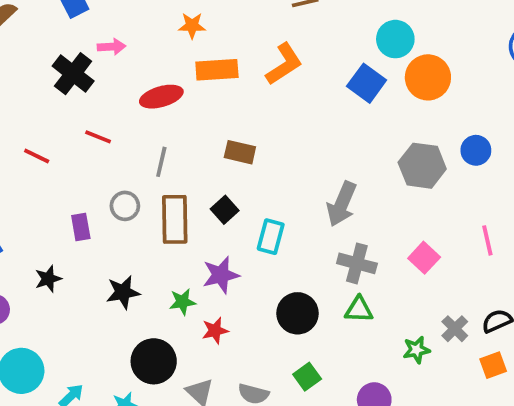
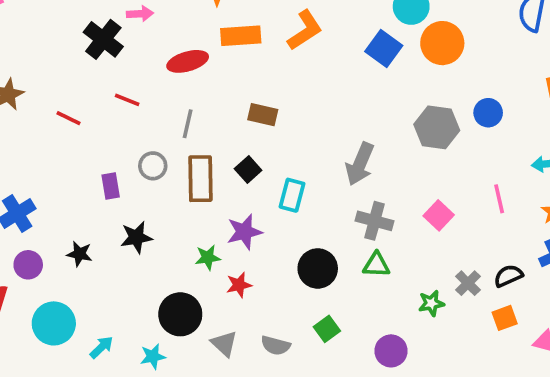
black star: (48, 279) -> (79, 254), moved, turned 30
black star: (123, 292) -> (136, 237), moved

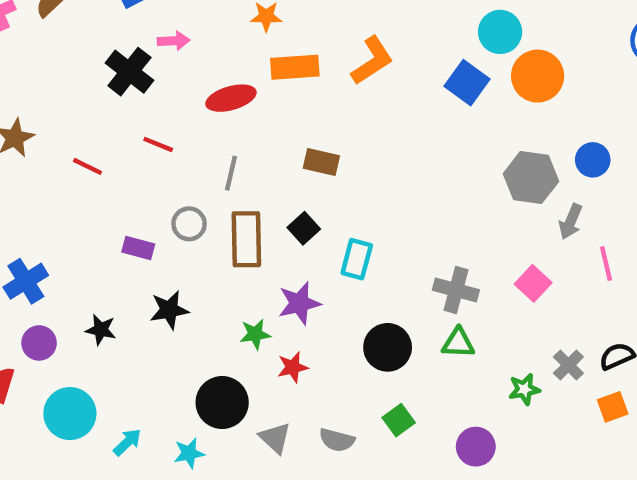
gray arrow: (360, 164) -> (571, 222), moved, size x0.7
purple rectangle: (111, 186) -> (138, 248), turned -65

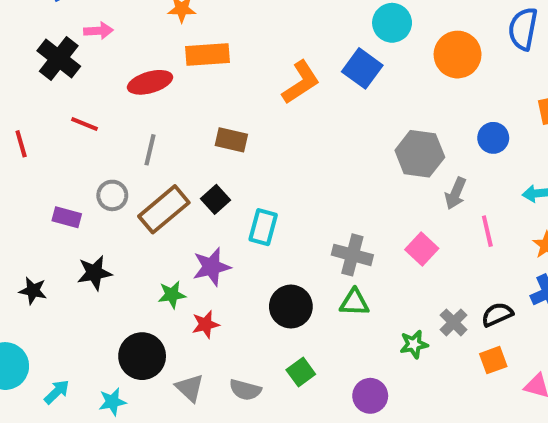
orange L-shape: (372, 61) -> (301, 82), moved
orange circle: (538, 76) -> (458, 55), moved
blue circle: (593, 160) -> (493, 138), moved
red line: (88, 166) -> (21, 144), turned 48
brown rectangle: (246, 239) -> (164, 209), turned 51

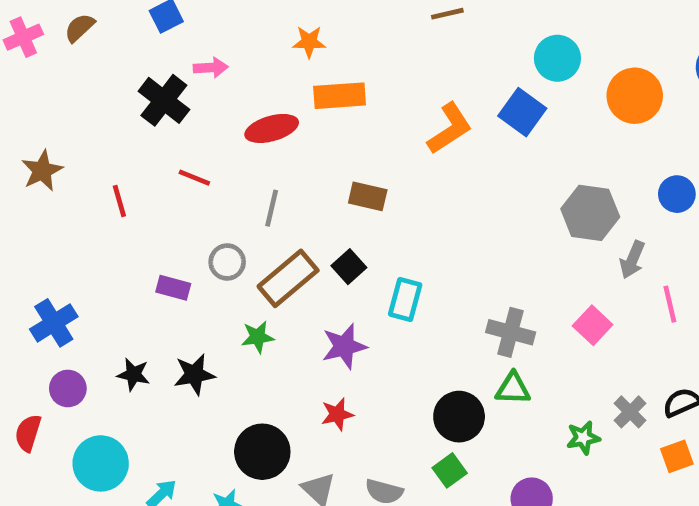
black star: (94, 273) -> (194, 374), moved
green star: (172, 295) -> (258, 337), moved
black circle: (291, 307) -> (459, 417), moved

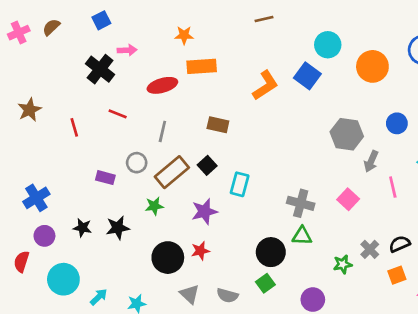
black circle: (262, 452) -> (168, 258), moved

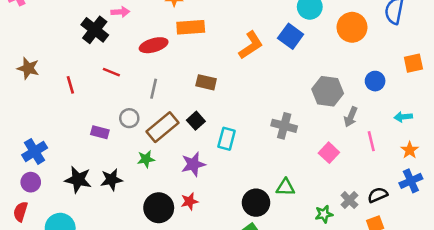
brown star: (30, 110) -> (28, 68), turned -30
gray cross: (301, 203) -> (284, 126), moved
black star: (82, 228) -> (78, 180), size x1.5
purple circle: (44, 236) -> (31, 182), moved

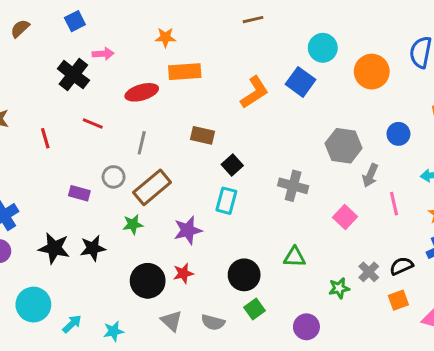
black square: (196, 121) -> (232, 165), moved
black circle: (256, 203) -> (244, 275), moved

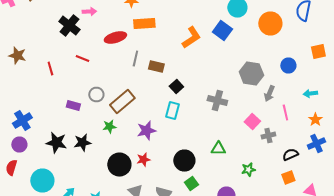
gray line: (142, 143) -> (135, 58), moved
gray cross: (369, 272) -> (268, 136), moved, turned 32

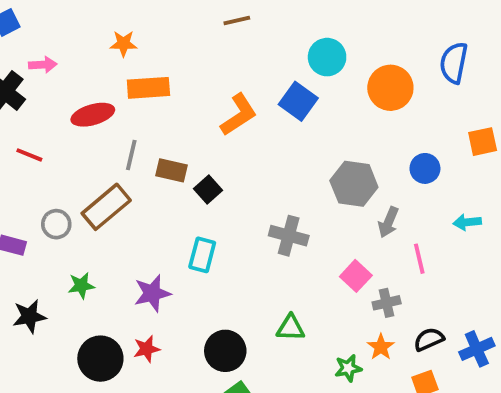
black square: (176, 86) -> (208, 190), moved
brown rectangle: (122, 102) -> (106, 207), moved
orange star: (315, 120) -> (381, 347), moved
blue cross: (316, 144) -> (477, 349), moved

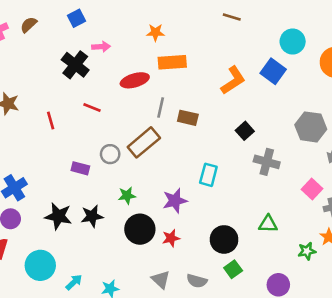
brown line: (237, 21) -> (232, 17), turned 30
black square: (208, 190) -> (245, 131), moved
black circle: (100, 359) -> (140, 229), moved

